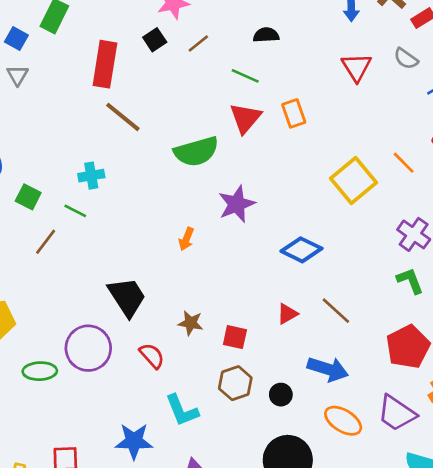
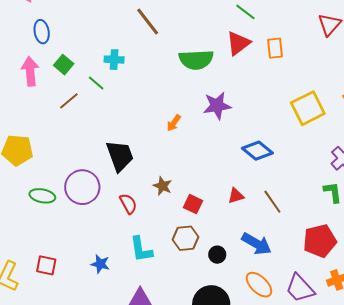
blue star: (134, 441) -> (100, 264), size x0.7

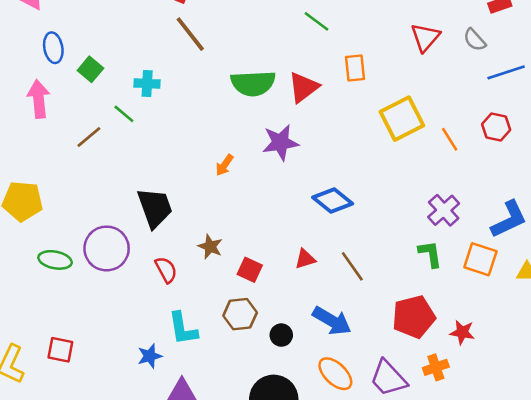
red triangle: (238, 43) -> (303, 87), moved
green square: (64, 65) -> (90, 69), moved
yellow square: (308, 108) -> (402, 119), moved
blue star: (100, 264) -> (150, 356), moved, turned -30

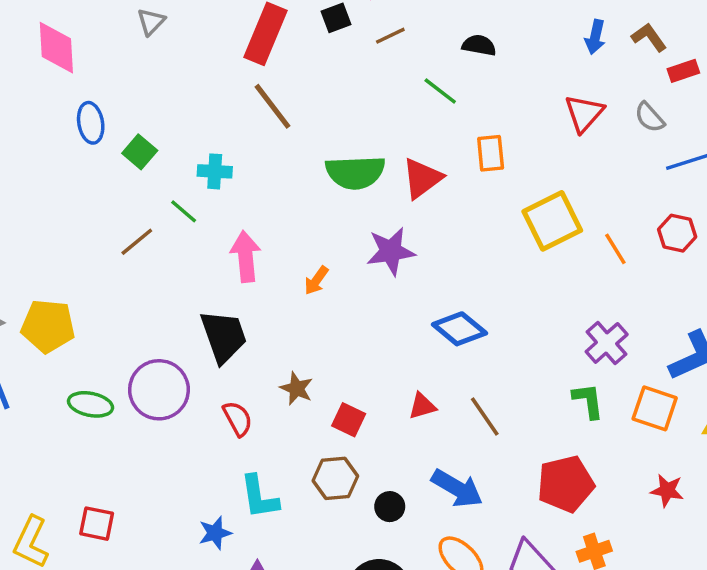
pink arrow: (39, 99) -> (246, 257), moved
red star: (462, 332) -> (667, 490), moved

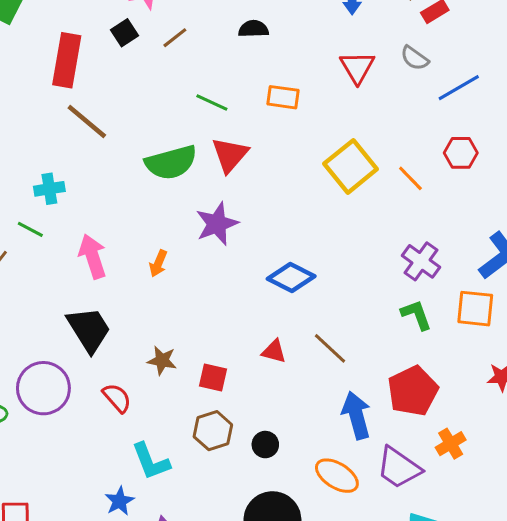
green line: (440, 91) -> (212, 103), moved
orange rectangle: (491, 153) -> (283, 97), moved, turned -64
red triangle: (422, 406) -> (274, 351), turned 44
blue arrow: (457, 488) -> (356, 415), moved, turned -123

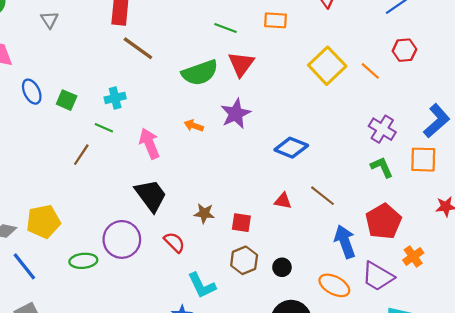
orange arrow: (158, 263) -> (194, 126), moved, turned 90

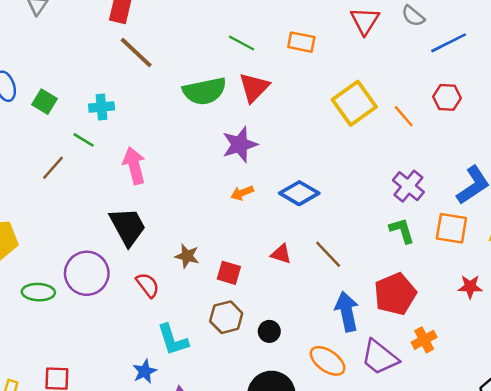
orange arrow: (194, 126) -> (242, 193), moved, turned -48

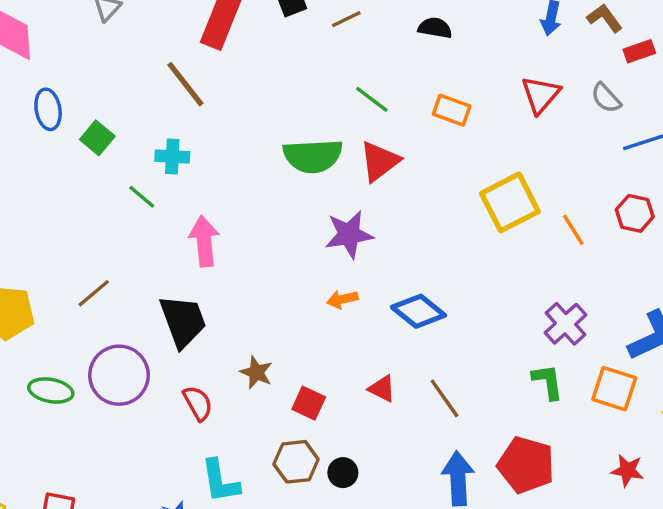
brown line: (136, 53) -> (185, 84), moved
brown line: (53, 168) -> (94, 293), moved
red pentagon: (395, 294) -> (526, 465), turned 30
black circle: (269, 331) -> (343, 473), moved

